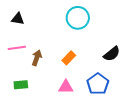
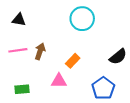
brown arrow: (37, 58) -> (40, 51), moved
pink triangle: (66, 87) -> (59, 81), moved

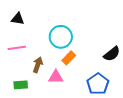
cyan circle: (82, 19) -> (61, 37), moved
brown arrow: (40, 51) -> (38, 65), moved

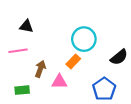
black triangle: (18, 19) -> (26, 26), moved
cyan circle: (61, 37) -> (84, 39), moved

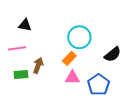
pink triangle: (59, 82) -> (72, 78), moved
green rectangle: (22, 90) -> (21, 75), moved

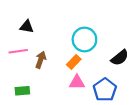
brown arrow: (38, 65) -> (41, 60), moved
green rectangle: (21, 75) -> (22, 91), moved

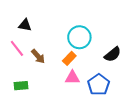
pink line: (18, 51) -> (17, 48), turned 60
brown arrow: (41, 60) -> (38, 56), turned 119

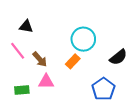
pink triangle: (72, 78) -> (46, 82), moved

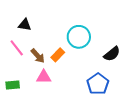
orange rectangle: (73, 61) -> (58, 55), moved
green rectangle: (22, 90) -> (13, 85), moved

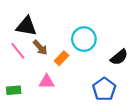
black triangle: (25, 25) -> (26, 26), size x1.5
brown arrow: (38, 56) -> (40, 48), moved

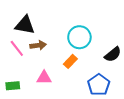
brown arrow: (40, 48) -> (38, 45), turned -56
orange rectangle: (62, 58) -> (70, 61), moved

